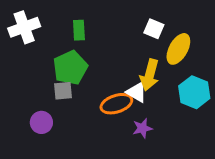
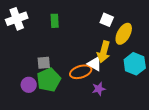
green pentagon: (70, 68) -> (49, 80), moved

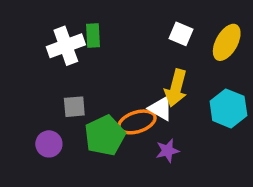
white cross: (17, 19) -> (66, 46), moved
yellow ellipse: (124, 34) -> (227, 42), moved
green pentagon: (49, 80) -> (105, 135), moved

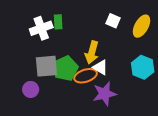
yellow arrow: (176, 88) -> (92, 52), moved
gray square: (74, 107) -> (46, 66), size x1.6
green pentagon: (105, 135) -> (65, 68), moved
purple star: (167, 151) -> (105, 94), size x1.6

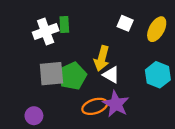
orange ellipse: (86, 76) -> (95, 106), moved
purple circle: (31, 89) -> (34, 116), moved
purple star: (105, 94) -> (116, 104), turned -30

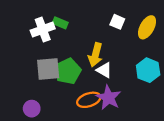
green rectangle: (64, 24) -> (60, 23), turned -64

